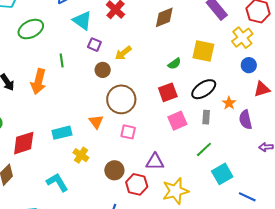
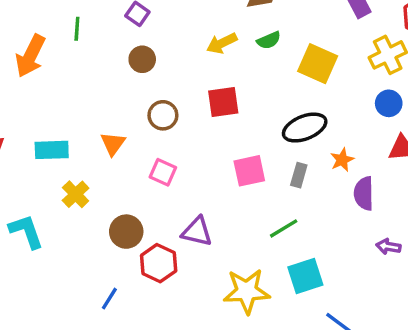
yellow arrow: (123, 53) -> (222, 43), moved
green semicircle: (174, 64) -> (269, 40), moved
red square: (168, 92) -> (223, 102), moved
brown circle: (121, 99) -> (163, 115), size x0.6
yellow star: (175, 191) -> (247, 291), moved

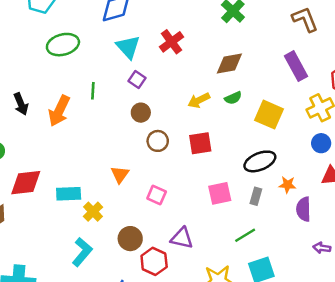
brown circle: (163, 115) -> (158, 141), moved
cyan rectangle: (52, 150) -> (69, 194), moved
orange star: (342, 160) -> (287, 185), turned 30
cyan L-shape: (26, 231) -> (82, 252), moved, turned 60

